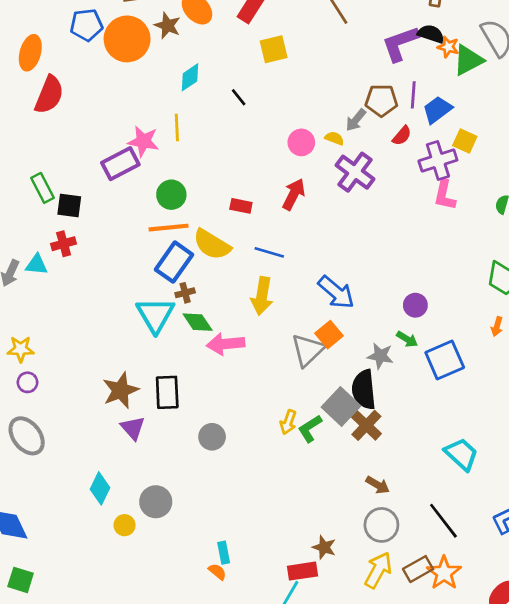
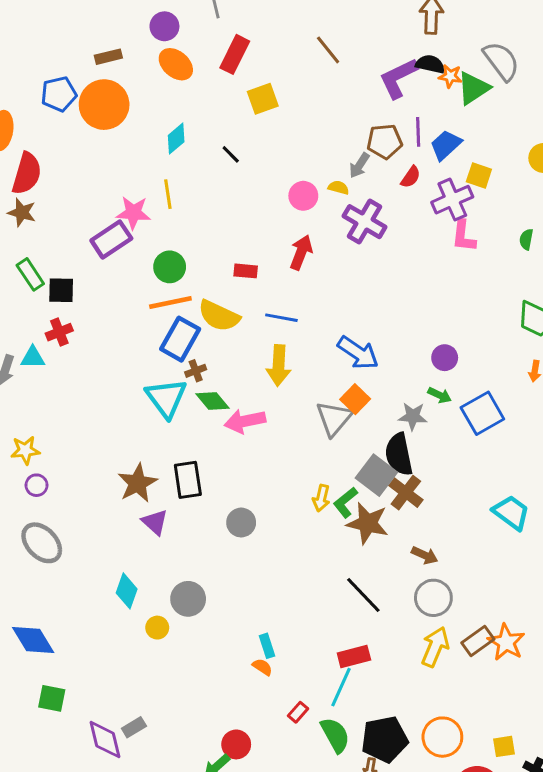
brown star: (167, 26) -> (22, 212), moved
black line: (443, 521) -> (363, 595), moved
brown star: (324, 547) -> (368, 523), moved, size x1.6

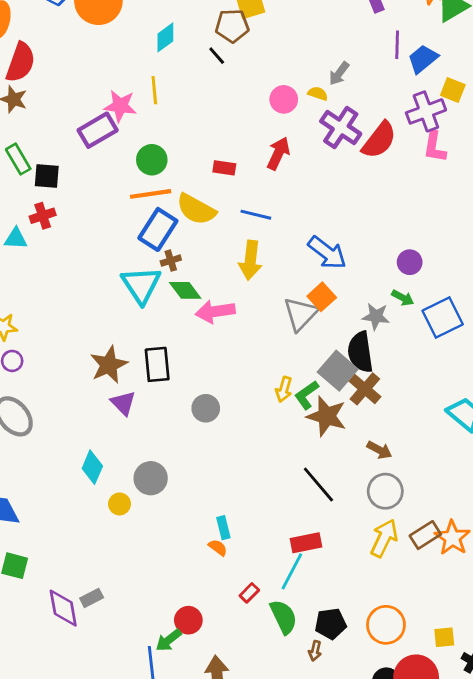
brown pentagon: (385, 141) -> (232, 26), moved
red semicircle: (411, 177) -> (379, 140), moved, size x1.8
black pentagon: (385, 739) -> (331, 624), size x0.7

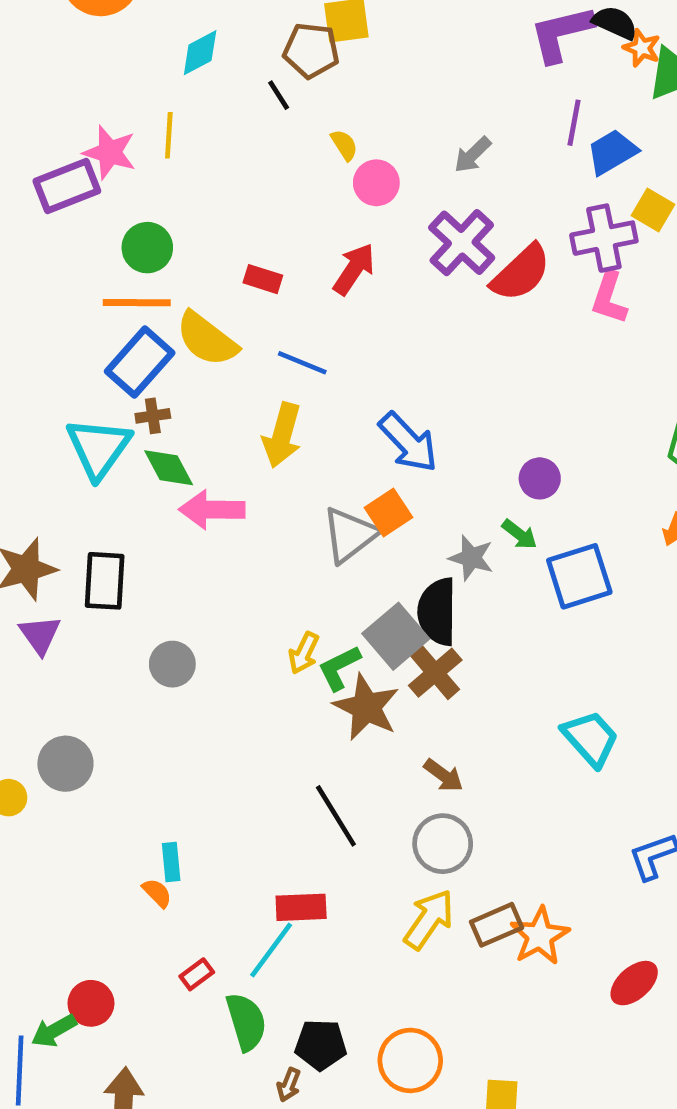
yellow semicircle: (318, 94) -> (344, 145), moved, turned 30

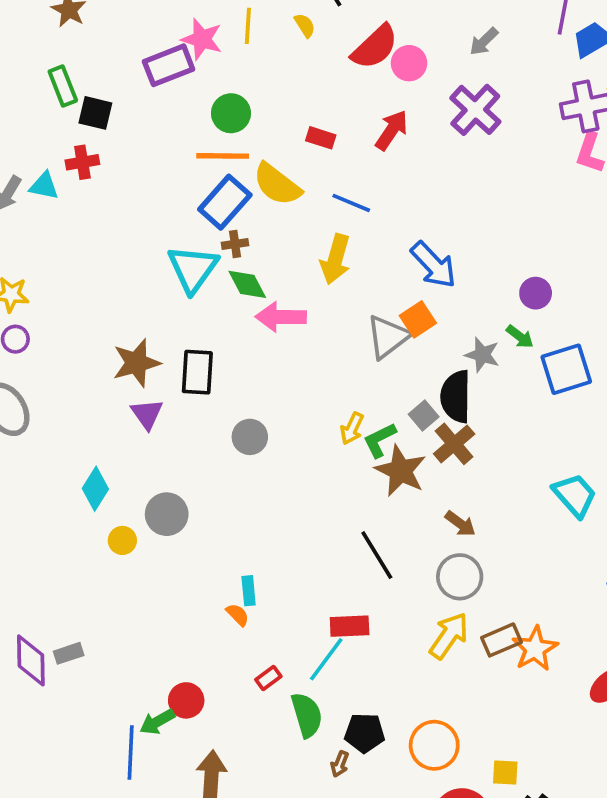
yellow semicircle: (344, 145) -> (305, 25), moved
red semicircle: (521, 273) -> (375, 47), moved
gray square: (396, 636) -> (424, 416), size x0.6

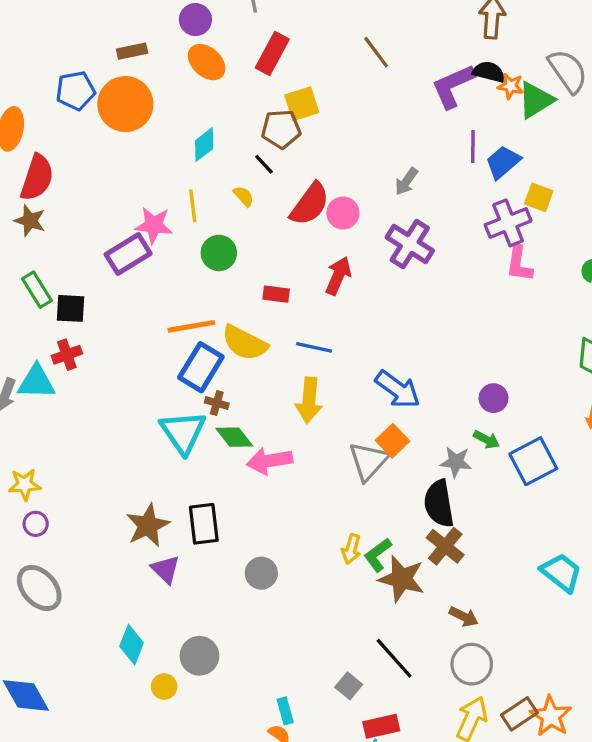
green circle: (231, 113) -> (219, 253), moved
cyan triangle: (44, 186) -> (36, 382), size x1.4
brown cross: (235, 244) -> (217, 403), turned 35
gray square: (424, 416) -> (349, 686), moved

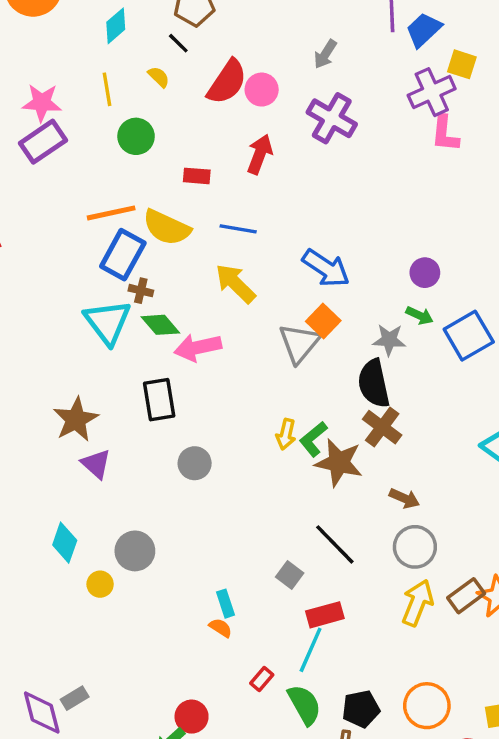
pink star: (154, 225) -> (42, 103), moved
yellow arrow: (309, 400) -> (235, 283), turned 132
black rectangle: (204, 524) -> (159, 400), moved

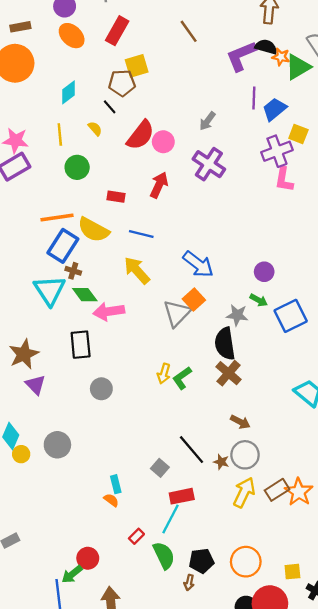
brown star: (339, 463) -> (221, 462), moved, size x0.5
yellow circle: (100, 584) -> (21, 454), moved

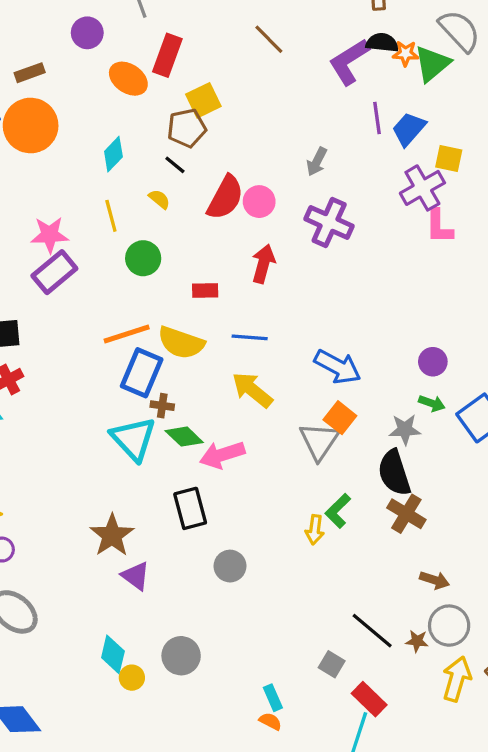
orange ellipse: (72, 36) -> (128, 79), moved
green L-shape: (182, 378) -> (338, 511), moved
red rectangle: (182, 496) -> (369, 699), turned 65

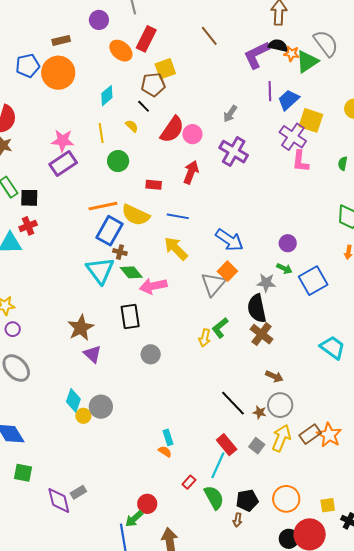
yellow square: (449, 159) -> (311, 120), size x1.4
purple cross: (422, 188) -> (293, 137), turned -32
gray circle: (181, 656) -> (101, 407), moved
gray square: (332, 664) -> (257, 446), moved

